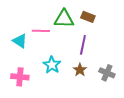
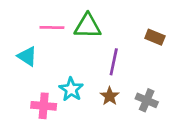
brown rectangle: (88, 17) -> (155, 37), moved
pink line: (41, 31) -> (52, 27), moved
pink cross: (20, 77) -> (44, 106), moved

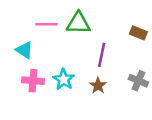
gray cross: (147, 100) -> (138, 81), moved
pink cross: (44, 106) -> (33, 81), moved

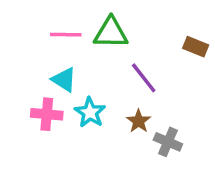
cyan triangle: (24, 50) -> (64, 80), moved
purple line: (102, 55) -> (144, 78), turned -50
gray cross: (138, 81) -> (168, 142), moved

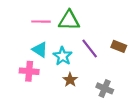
brown rectangle: (196, 47) -> (119, 46), moved
cyan star: (90, 112) -> (63, 56), moved
brown star: (139, 121) -> (70, 80), moved

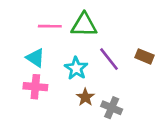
cyan triangle: (40, 50) -> (35, 58), moved
gray cross: (105, 88) -> (112, 108), moved

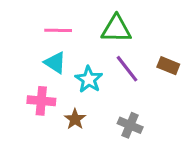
green triangle: (84, 25) -> (116, 29), moved
cyan triangle: (35, 58) -> (55, 63), moved
brown star: (85, 97) -> (75, 119), moved

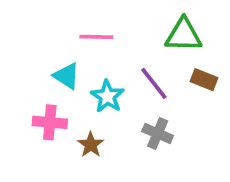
green triangle: (116, 29) -> (184, 35), moved
pink line: (58, 30) -> (96, 37), moved
gray cross: (130, 125) -> (158, 133), moved

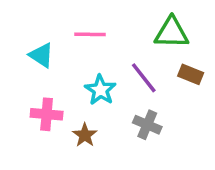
cyan triangle: (67, 76) -> (41, 55), moved

